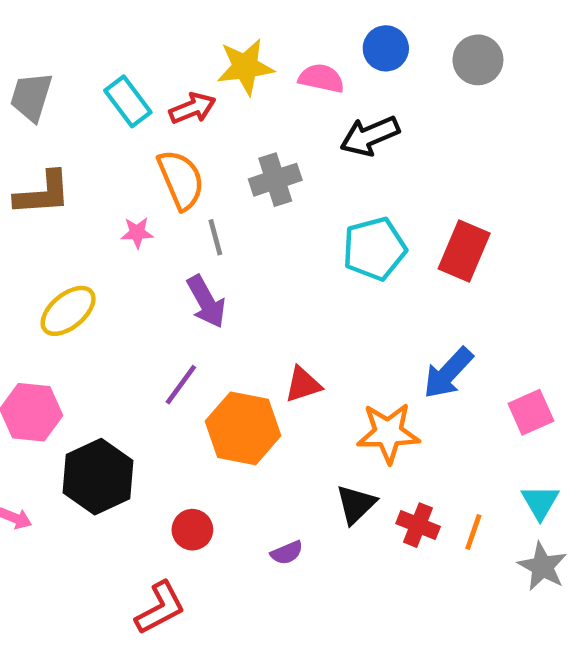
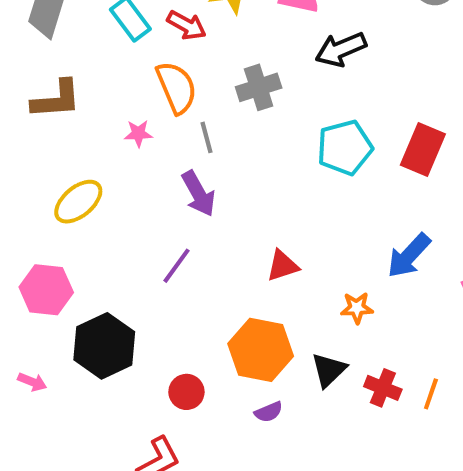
red arrow: (192, 108) -> (186, 25), turned 51
orange hexagon: (243, 428) -> (261, 350), moved
orange star: (388, 433) -> (357, 308), size x0.6

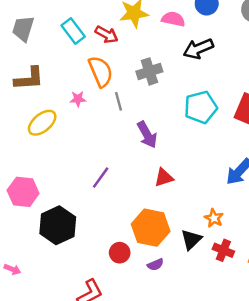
purple arrow: (199, 194) -> (147, 135), moved
yellow ellipse: (78, 202) -> (42, 123), moved
orange star: (357, 308) -> (214, 218), moved, turned 30
pink arrow: (32, 382) -> (12, 269), moved
red circle: (186, 392) -> (120, 253), moved

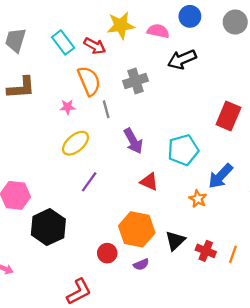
cyan pentagon: (201, 107) -> (183, 150), moved
yellow ellipse: (42, 123) -> (75, 143), moved
red triangle: (164, 178) -> (149, 182), turned 42
orange star: (214, 218) -> (198, 199), moved

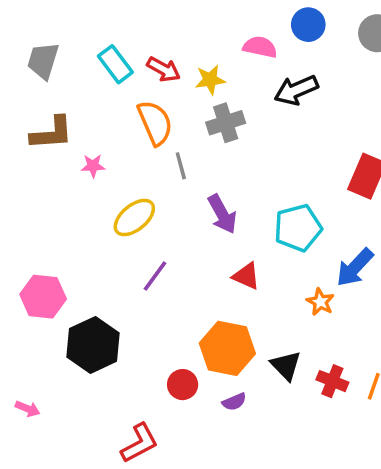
yellow star: (121, 25) -> (210, 80), moved, size x0.7
pink star: (68, 107) -> (93, 166), moved
black triangle: (175, 241) -> (286, 366), turned -30

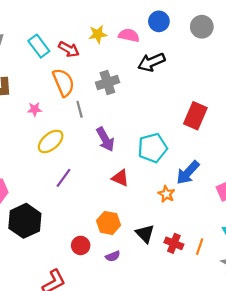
yellow star: (210, 80) -> (98, 34), moved
pink star: (93, 166) -> (35, 109), moved
orange hexagon: (227, 348) -> (109, 223), size x0.7

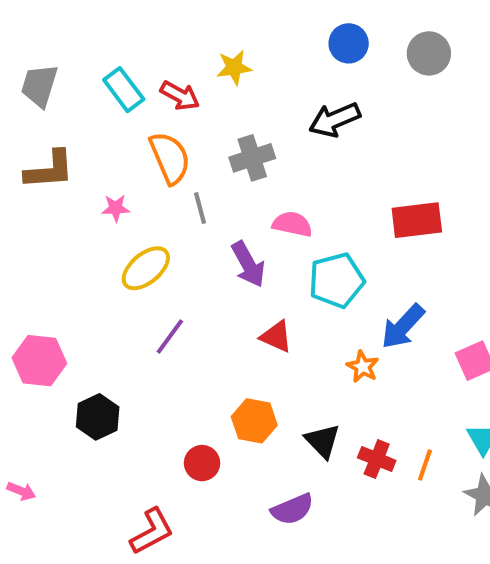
pink semicircle: (129, 35) -> (292, 224), moved
red rectangle: (195, 116) -> (417, 220), turned 60
black hexagon: (25, 221) -> (98, 417), size x0.7
purple semicircle: (113, 256) -> (292, 509), moved, size x1.5

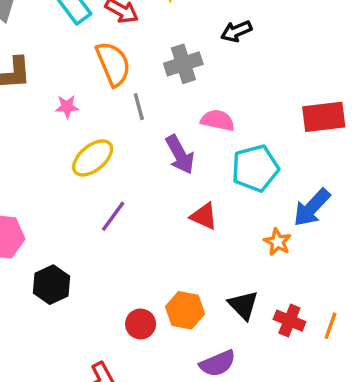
black arrow: (335, 120) -> (236, 31), moved, size x0.7
orange hexagon: (254, 421) -> (185, 310), moved

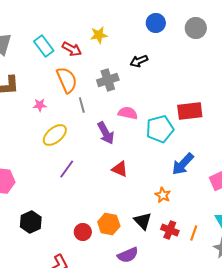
cyan pentagon: (255, 168) -> (160, 129), moved
orange star: (277, 242) -> (163, 195), moved
black hexagon: (52, 285) -> (31, 222), moved

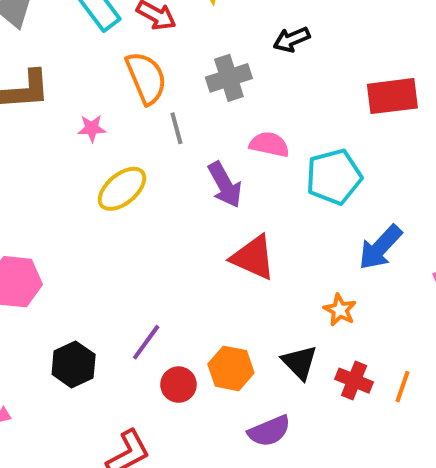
red rectangle: (190, 111) -> (392, 96), moved
purple line: (67, 169) -> (146, 342), moved
red triangle: (120, 169) -> (253, 257), size x1.4

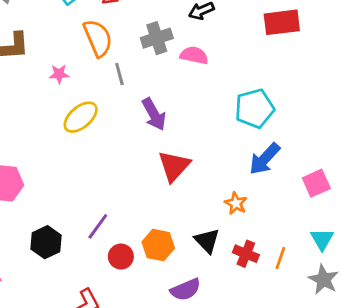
red rectangle: (392, 96) -> (282, 22), moved
pink semicircle: (269, 144) -> (194, 55), moved
cyan pentagon: (334, 177) -> (255, 108), moved
red triangle: (253, 257) -> (174, 166), turned 48

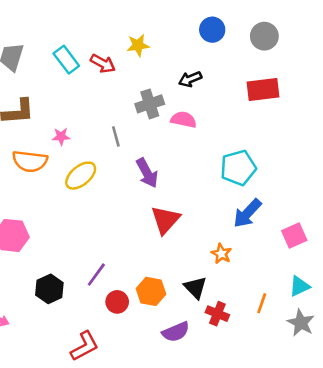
orange semicircle: (98, 38) -> (30, 161), moved, turned 120
cyan triangle: (322, 239) -> (299, 286), turned 35
red cross: (246, 254) -> (217, 314), moved

